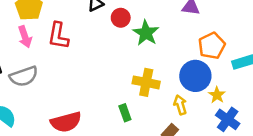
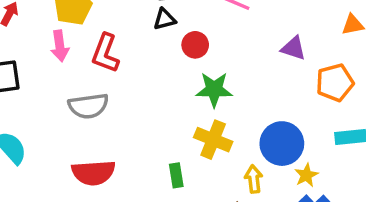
green star: (146, 33) -> (214, 89), moved, turned 30
orange pentagon: (212, 46) -> (335, 83), moved
gray semicircle: (24, 76) -> (88, 106), moved

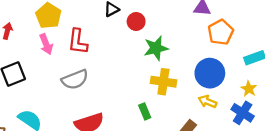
orange pentagon: (335, 83) -> (221, 32), moved
yellow star: (306, 175) -> (249, 89), moved
yellow arrow: (254, 179) -> (207, 102), moved, turned -48

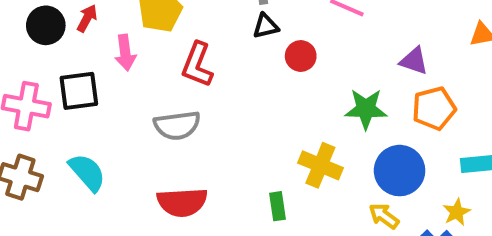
pink arrow: (46, 44) -> (125, 53), moved
green star: (156, 48) -> (366, 109), moved

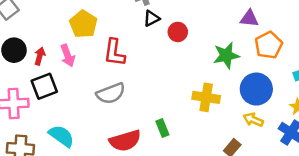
red arrow: (87, 18) -> (40, 56), moved
green rectangle: (278, 206) -> (162, 128), moved

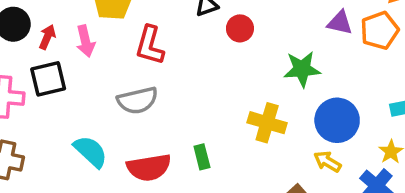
orange pentagon: (269, 45) -> (380, 30), moved
cyan semicircle: (61, 136) -> (91, 151), moved

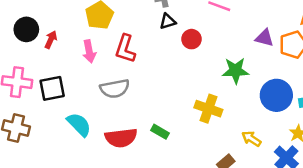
pink arrow: (85, 41) -> (89, 51), moved
black square: (48, 79) -> (52, 88), moved
blue circle: (337, 120) -> (276, 95), moved
green rectangle: (202, 157) -> (160, 132), turned -48

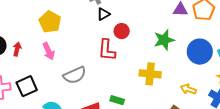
red circle: (192, 39) -> (122, 31), moved
red L-shape: (125, 49) -> (107, 50), moved

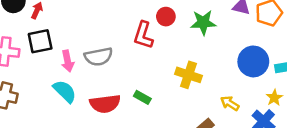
green star: (164, 40) -> (203, 23), moved
pink arrow: (49, 51) -> (68, 61), moved
black square: (27, 86) -> (40, 41), moved

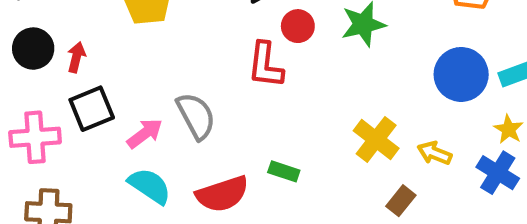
gray semicircle: (99, 57) -> (196, 116), turned -96
pink arrow: (68, 61) -> (145, 133), turned -105
yellow cross: (188, 75) -> (376, 139), moved, turned 30

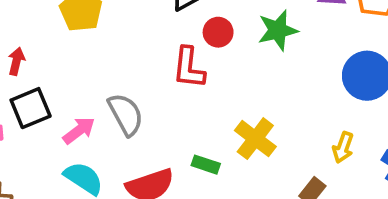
yellow cross: (376, 139) -> (255, 139), moved
yellow arrow: (435, 153) -> (343, 147), turned -92

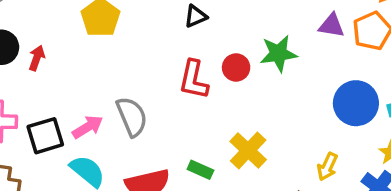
red circle: (218, 32) -> (236, 67), moved
black square: (31, 108) -> (45, 136), moved

